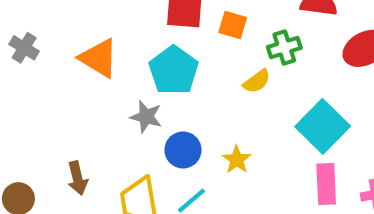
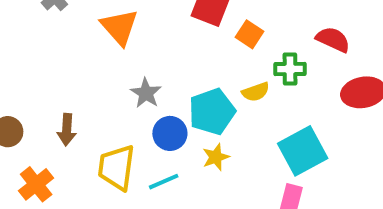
cyan pentagon: (174, 70) -> (212, 112), moved

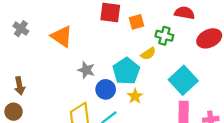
orange square: (250, 34) -> (136, 22), turned -35
green cross: (290, 69) -> (164, 36), turned 30
brown arrow: (67, 130) -> (20, 86), moved

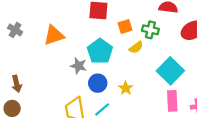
orange square: (136, 22) -> (125, 27), moved
orange triangle: (62, 36) -> (54, 35), turned -50
cyan pentagon: (126, 71) -> (100, 51), moved

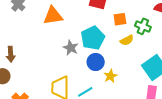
blue circle: (98, 83) -> (96, 62), moved

